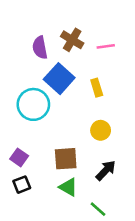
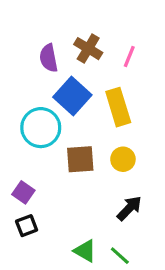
pink line: (106, 46) -> (129, 56), turned -60
yellow rectangle: (97, 88) -> (118, 107), size x1.6
brown square: (66, 159) -> (80, 159), moved
green triangle: (68, 187) -> (85, 251), moved

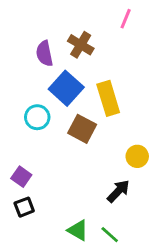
pink line: (129, 56) -> (126, 19), moved
cyan circle: (41, 128) -> (37, 117), size x0.7
brown square: (80, 159) -> (82, 129), moved, turned 32
yellow circle: (123, 159) -> (137, 156), moved

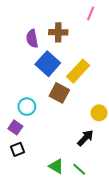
brown cross: (81, 45) -> (58, 32), turned -30
yellow rectangle: (108, 98) -> (78, 71), turned 60
cyan circle: (37, 117) -> (27, 107), moved

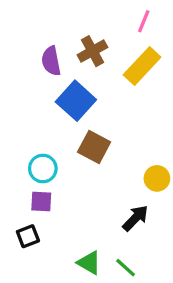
brown cross: (58, 32) -> (92, 51), turned -30
yellow rectangle: (78, 71) -> (142, 66), moved
purple square: (15, 127) -> (41, 202), moved, turned -32

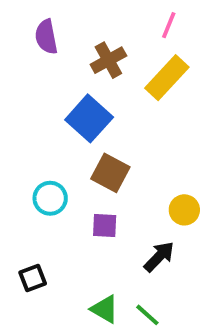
purple semicircle: (51, 61) -> (46, 37), moved
purple square: (41, 202) -> (105, 225), moved

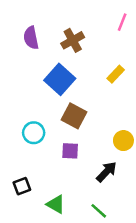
pink line: (169, 25) -> (122, 22), moved
purple semicircle: (46, 37) -> (31, 38), moved
yellow rectangle: (167, 78) -> (116, 74), moved, size x0.6
green triangle: (105, 309) -> (56, 204), moved

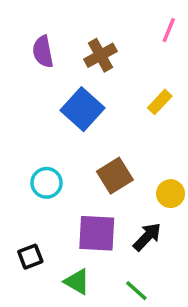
brown square: (74, 116) -> (115, 176), moved, turned 30
purple square: (70, 151) -> (97, 233), moved, size x1.6

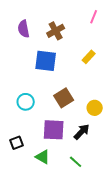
blue square: (82, 109) -> (46, 61), turned -35

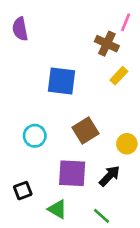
purple semicircle: (24, 29) -> (20, 29), moved
brown cross: (56, 31) -> (107, 44), moved, turned -36

